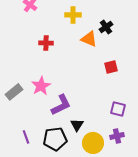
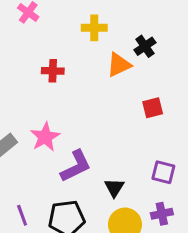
orange triangle: (89, 39) -> (119, 65), turned -48
black triangle: (77, 125) -> (114, 188), moved

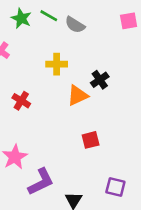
red cross: (53, 71) -> (21, 101), turned 30
red square: (153, 108) -> (91, 140), moved

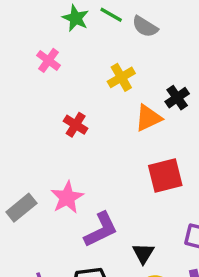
yellow cross: (57, 64) -> (121, 77), turned -30
red square: (91, 140) -> (165, 175), size x1.5

